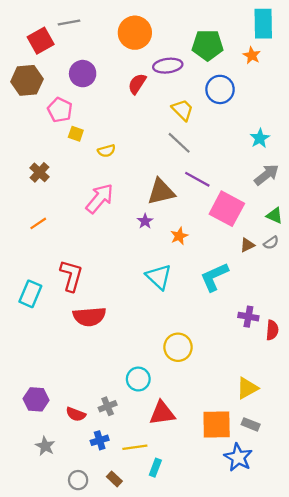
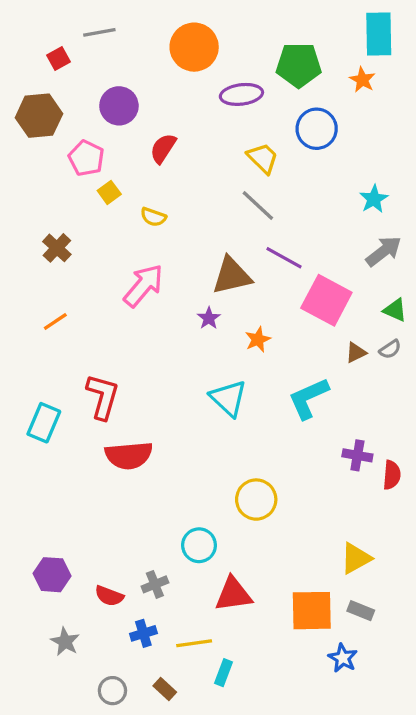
red square: (41, 41) -> (59, 58), size x0.6
red semicircle: (137, 84) -> (163, 148), moved
yellow square: (76, 134) -> (109, 192), turned 35
yellow semicircle: (106, 151) -> (153, 217), turned 36
blue star: (238, 457) -> (343, 658), size x0.7

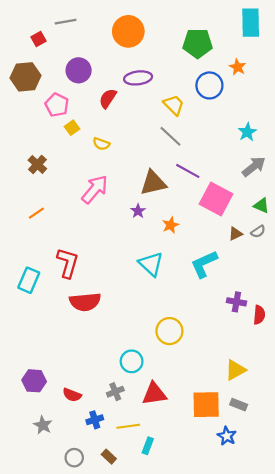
orange star: (362, 80) -> (238, 67), moved
purple ellipse: (241, 94) -> (138, 78), moved
gray cross: (155, 584) -> (115, 392), moved

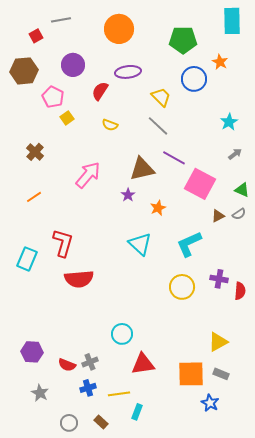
yellow semicircle: (101, 144) -> (110, 125), moved
gray arrow: (254, 167) -> (235, 154), size x0.6
yellow circle: (169, 331) -> (182, 287), moved
gray cross: (115, 392) -> (90, 362), moved

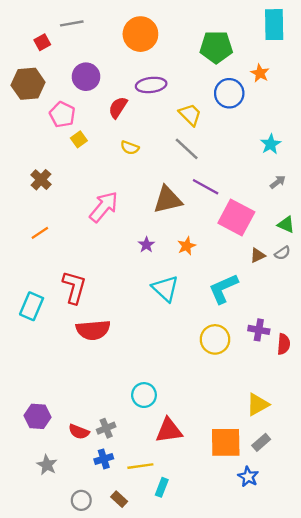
purple star: (128, 195) -> (146, 245), moved
gray rectangle: (221, 374) -> (261, 442), turned -63

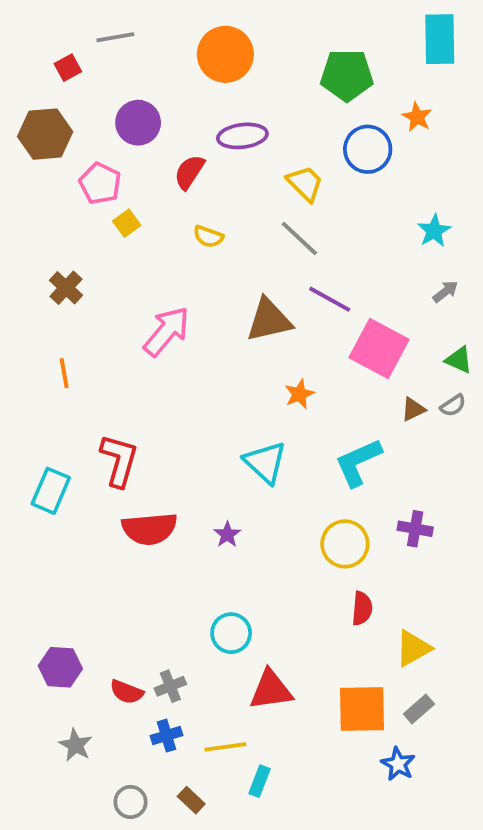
orange line: (40, 233) -> (64, 373), turned -66
purple star: (146, 245) -> (227, 534), moved
red semicircle: (284, 344) -> (362, 608), moved

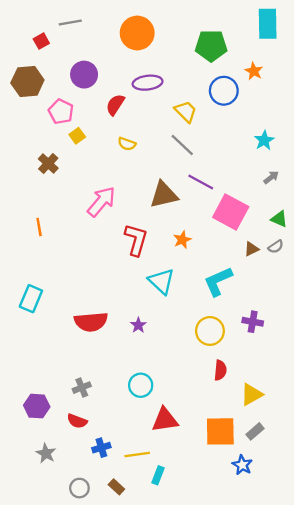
brown cross: (66, 288) -> (48, 164), moved
red L-shape: (119, 460) -> (136, 240), moved
gray cross: (170, 686) -> (82, 388), moved

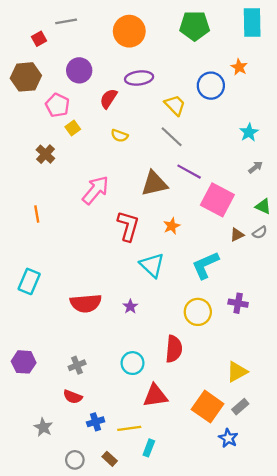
green pentagon: (211, 46) -> (195, 26), moved
red semicircle: (220, 370) -> (174, 349), moved, size x1.4
purple hexagon: (37, 406) -> (24, 362), moved
orange square: (220, 431) -> (208, 407), turned 36

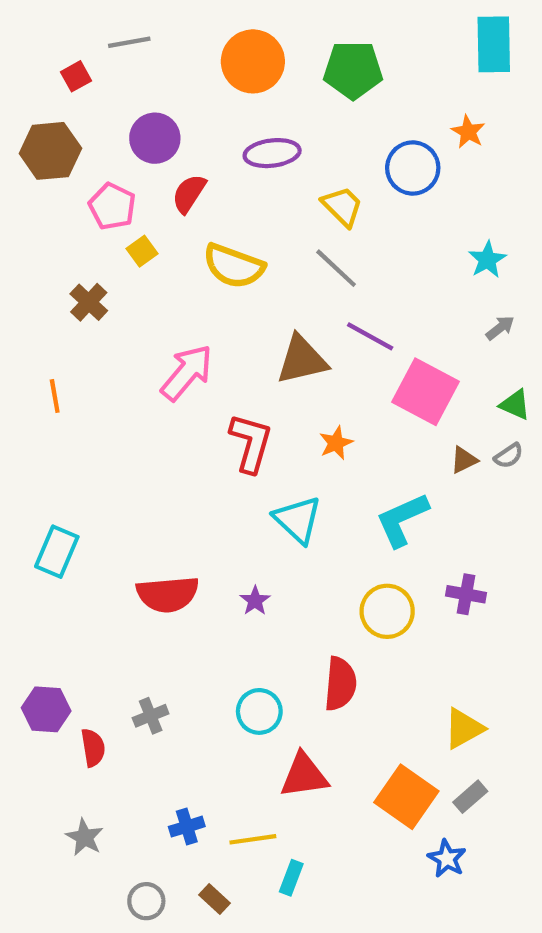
green pentagon: (195, 26) -> (353, 70), moved
red semicircle: (109, 99) -> (189, 194), moved
yellow semicircle: (119, 136) -> (234, 266), size x1.8
orange line: (37, 214) -> (55, 396), moved
red semicircle: (73, 397) -> (93, 748), moved, turned -120

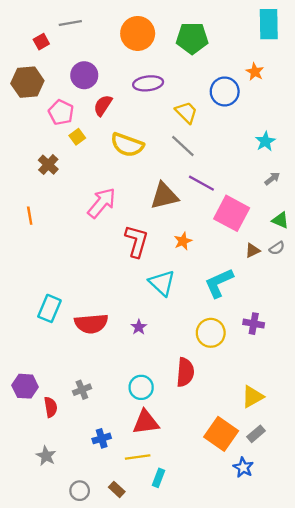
cyan rectangle: (57, 552) -> (49, 308), moved
red triangle: (304, 775) -> (146, 422), moved
blue cross: (187, 827) -> (102, 438), moved

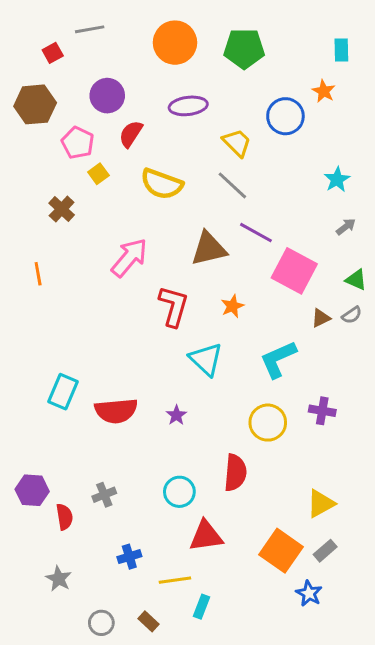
cyan rectangle: (269, 24) -> (341, 50), moved, size x0.6
red triangle: (146, 422) -> (206, 536), moved

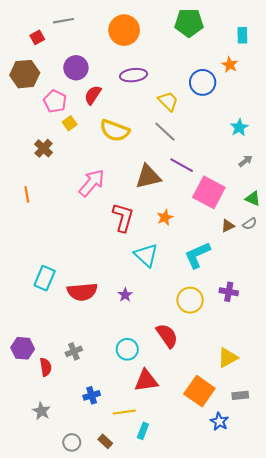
green pentagon: (244, 48) -> (189, 23), moved
red semicircle: (235, 473) -> (167, 336), turned -40
gray rectangle: (325, 551) -> (240, 395), moved, turned 35

